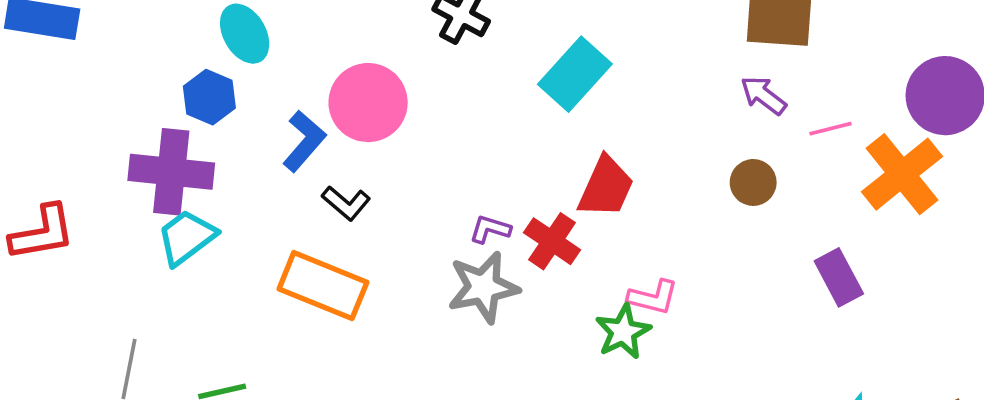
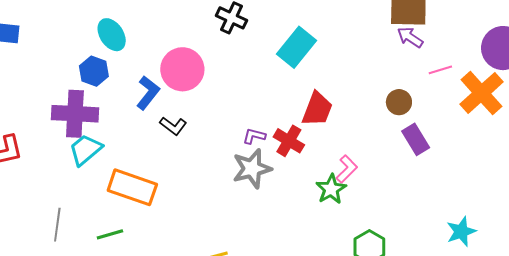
purple arrow: (763, 95) -> (410, 37), moved
purple rectangle: (839, 277) -> (416, 139), moved
orange rectangle: (323, 286) -> (132, 187), moved
pink L-shape: (653, 297) -> (347, 169), turned -56

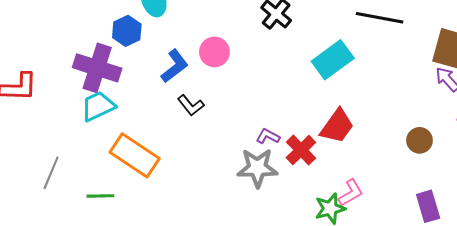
pink circle: (182, 69) -> (214, 52), size x0.7
purple rectangle: (416, 139) -> (428, 206), moved

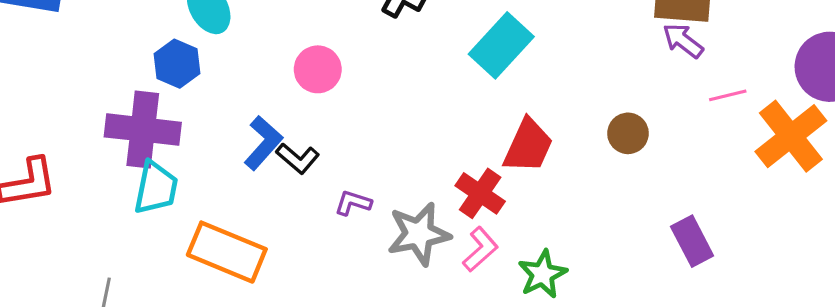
blue L-shape: (174, 66) -> (263, 143), moved
cyan trapezoid: (98, 106) -> (156, 188), turned 138
purple L-shape: (268, 136) -> (353, 203), moved
brown circle: (419, 140) -> (628, 133), moved
pink L-shape: (351, 193) -> (480, 249), moved

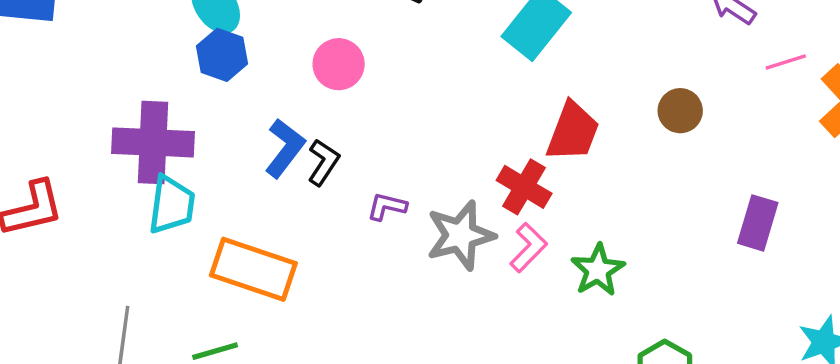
blue hexagon: (177, 64) -> (222, 55), moved
black L-shape: (298, 158) -> (323, 162), turned -93
purple rectangle: (692, 241) -> (758, 223), turned 48

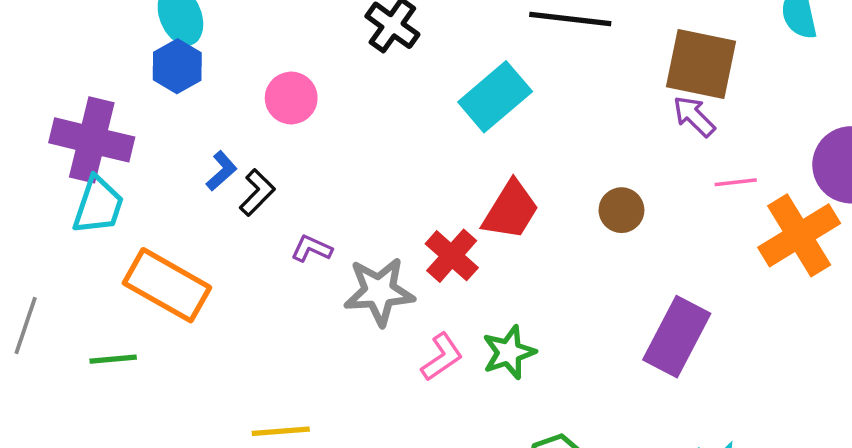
blue L-shape: (285, 148) -> (222, 171), size x0.7
purple rectangle: (758, 223) -> (677, 337), size x1.4
pink L-shape: (528, 247) -> (442, 357), moved

